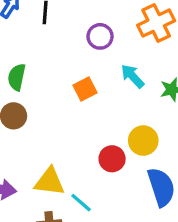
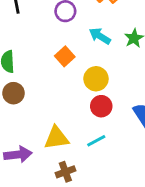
yellow circle: (143, 141) -> (96, 79), moved
cyan line: (81, 203) -> (96, 141), moved, turned -54

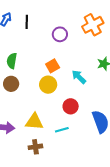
cyan arrow: (100, 36) -> (79, 77), moved
yellow circle: (96, 79) -> (48, 85), moved

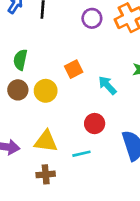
purple circle: (60, 34) -> (92, 18), moved
yellow circle: (48, 85) -> (46, 91), moved

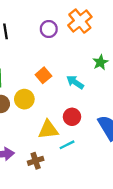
yellow triangle: (46, 141) -> (48, 130), moved
brown cross: (46, 174) -> (36, 161), moved

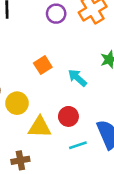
yellow circle: (24, 99) -> (17, 103), moved
cyan line: (67, 145) -> (78, 145), moved

